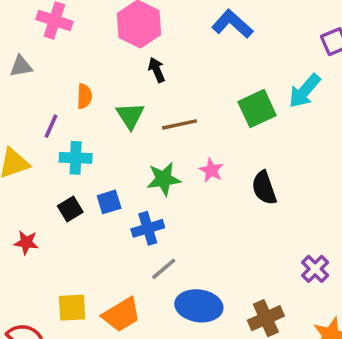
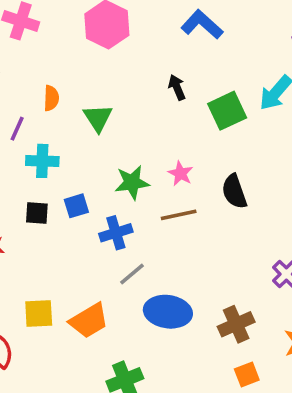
black arrow: (157, 70) -> (177, 87), moved
brown line: (180, 124) -> (179, 215), moved
black square: (70, 209) -> (37, 213), turned 35

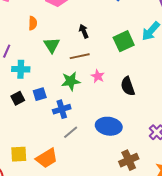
black arrow: (177, 87) -> (84, 31), moved
orange semicircle: (51, 98) -> (33, 23), moved
black square: (37, 213) -> (18, 98), turned -32
brown line: (179, 215) -> (80, 56), moved
blue ellipse: (168, 312) -> (109, 126), moved

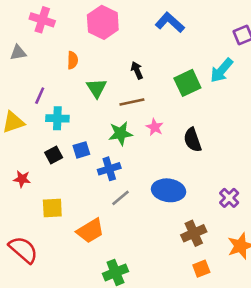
yellow square: (19, 154) -> (52, 208), moved

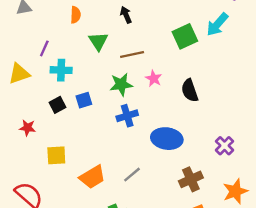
black arrow: (137, 70) -> (126, 15), moved
blue cross: (109, 169) -> (127, 116), moved
gray line: (121, 198) -> (132, 175), moved

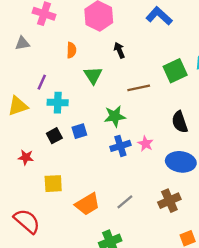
brown line: (132, 54) -> (139, 88), moved
pink star: (154, 78) -> (145, 144), moved
blue ellipse: (167, 139) -> (181, 162), moved
brown cross: (191, 179) -> (169, 201), moved

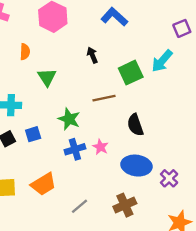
black arrow: (119, 50) -> (92, 55), moved
brown line: (139, 88) -> (104, 98), moved
green star: (115, 116) -> (69, 119), turned 30
orange trapezoid: (87, 204) -> (44, 184), moved

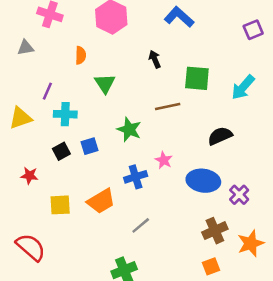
cyan arrow: (162, 61) -> (243, 87), moved
green square: (131, 73) -> (197, 78), turned 30
black semicircle: (135, 125) -> (220, 136), moved, turned 85
blue cross: (75, 149) -> (136, 177), moved
brown cross: (125, 205) -> (215, 231), moved

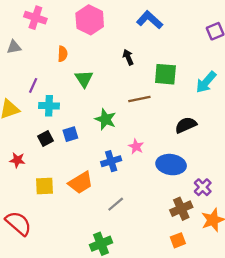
purple cross: (239, 195) -> (203, 187), moved

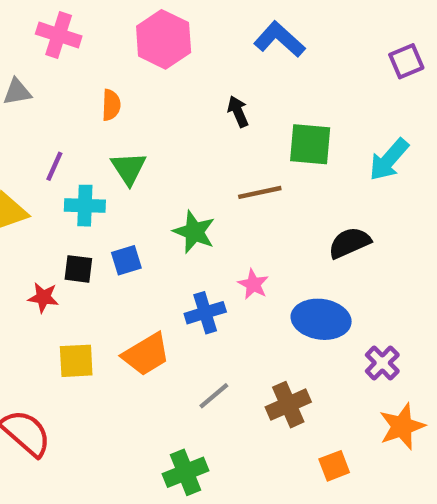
green triangle: (84, 79) -> (129, 168), moved
black square: (46, 139) -> (78, 269), turned 35
red star: (17, 160) -> (43, 297), moved
brown cross: (181, 209) -> (288, 405), moved

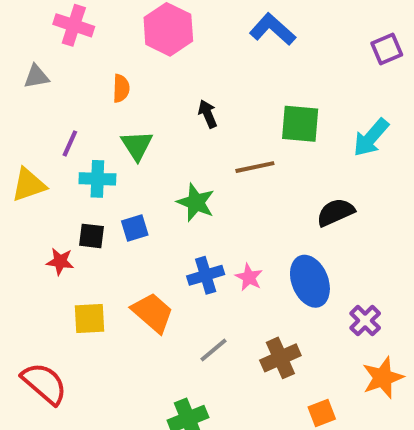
black arrow: (238, 112) -> (208, 114), moved
pink star: (253, 284) -> (249, 277), moved
blue ellipse: (321, 319) -> (310, 281), turned 60
orange trapezoid: (146, 354) -> (153, 313), turned -108

